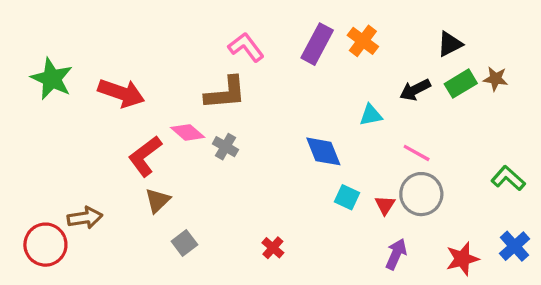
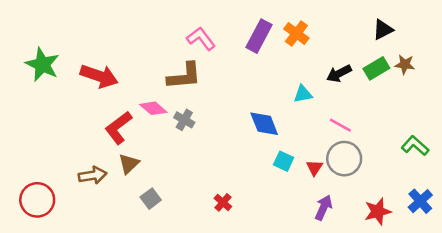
black triangle: (450, 44) -> (383, 30), moved
brown arrow: (85, 218) -> (93, 175), moved

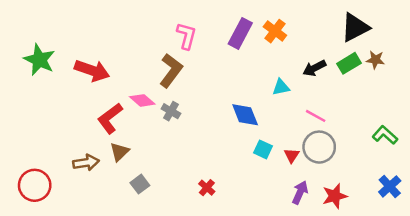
black triangle: (383, 30) -> (355, 27), size x1.5
pink L-shape: (201, 39) -> (186, 36), turned 52
brown L-shape: (184, 76) -> (171, 71), turned -48
red star: (378, 211) -> (335, 196), moved

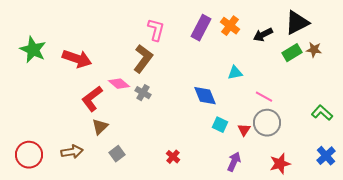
black arrow: (314, 68) -> (263, 35), moved
brown arrow: (86, 163) -> (72, 152), moved
purple arrow: (300, 192) -> (234, 162), moved

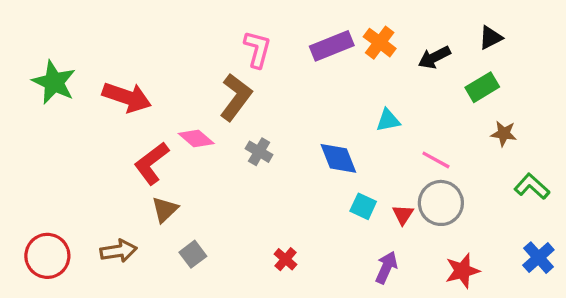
black triangle: (297, 23) -> (491, 38), size x0.6
purple rectangle: (201, 28) -> (332, 46), turned 40
brown star: (314, 50) -> (504, 134), moved
gray cross: (143, 93) -> (259, 152), moved

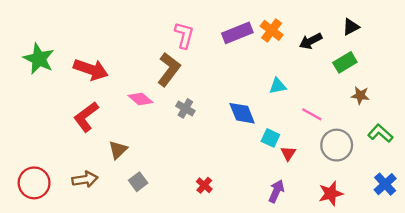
red L-shape: (152, 163) -> (86, 117), moved
gray circle: (441, 203) -> (337, 145), moved
cyan square: (363, 206) -> (270, 138), moved

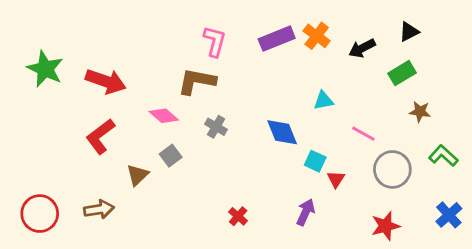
brown L-shape: (169, 69) -> (197, 81), turned -116
gray square: (138, 182) -> (171, 156), moved
purple arrow: (276, 191) -> (306, 212), moved

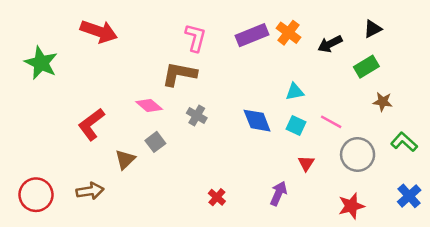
red arrow: (106, 81) -> (99, 31), moved
cyan square: (315, 161) -> (296, 126), moved

